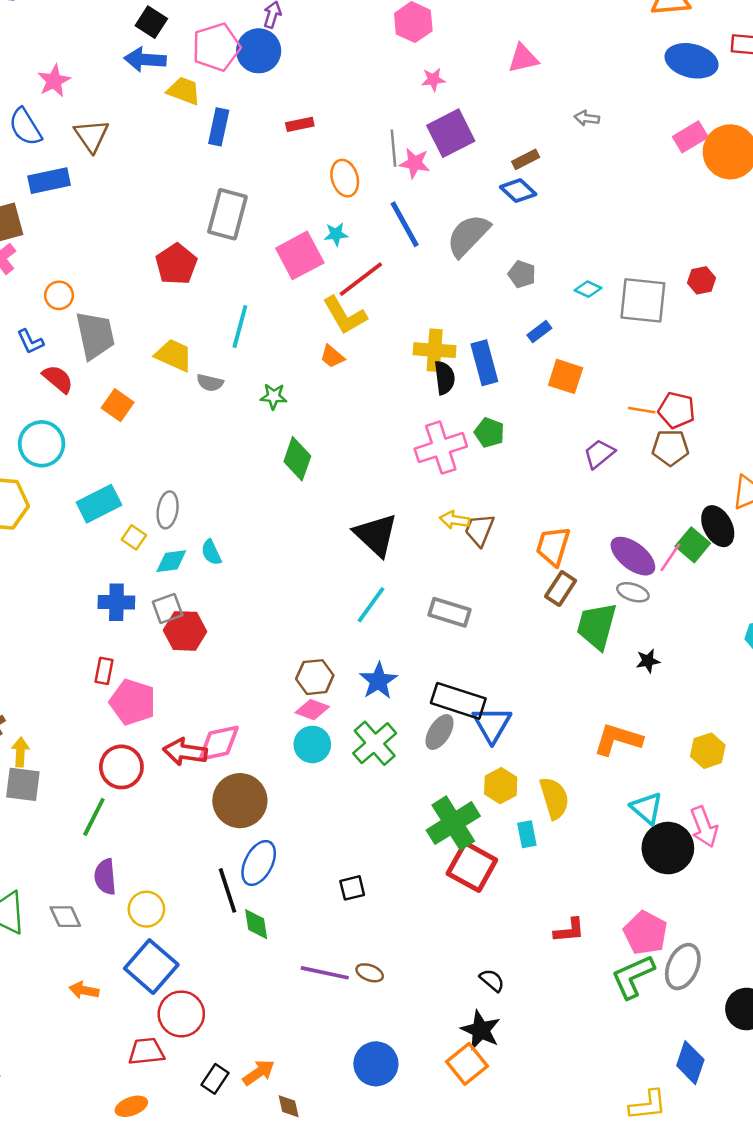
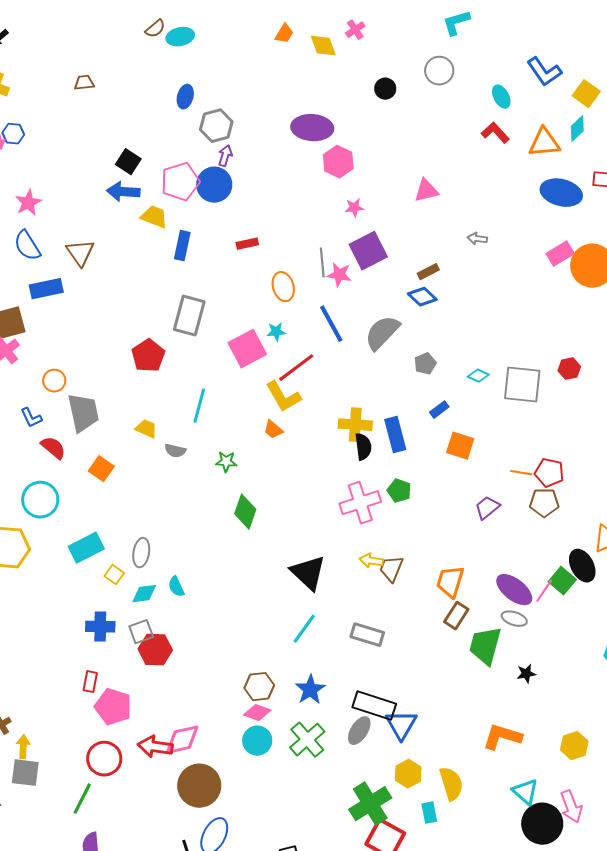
pink star: (54, 81) -> (28, 203), moved
gray pentagon: (522, 274) -> (425, 364), turned 30
yellow trapezoid: (174, 355) -> (146, 429), size x0.7

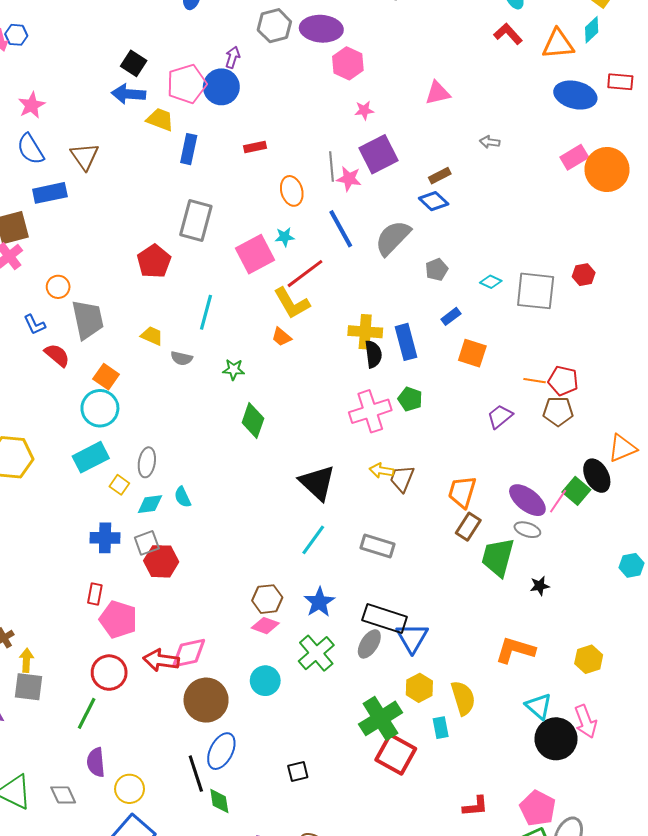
gray hexagon: (216, 126) -> (274, 26), moved
cyan circle: (40, 500) -> (100, 408), moved
cyan circle: (257, 741) -> (265, 681), moved

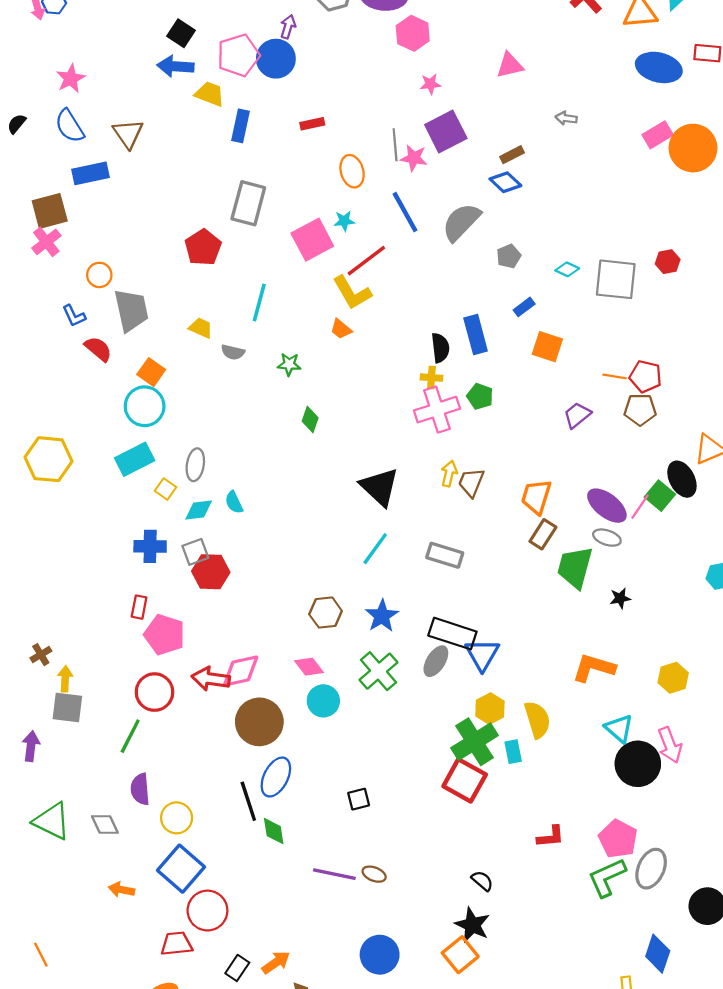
yellow cross: (365, 332) -> (431, 378), moved, size x0.6
green diamond: (253, 420) -> (310, 419), size x0.7
yellow arrow: (382, 470) -> (449, 474), turned 95
pink diamond: (265, 626) -> (309, 667), moved, turned 32
green cross: (381, 718) -> (475, 742), moved

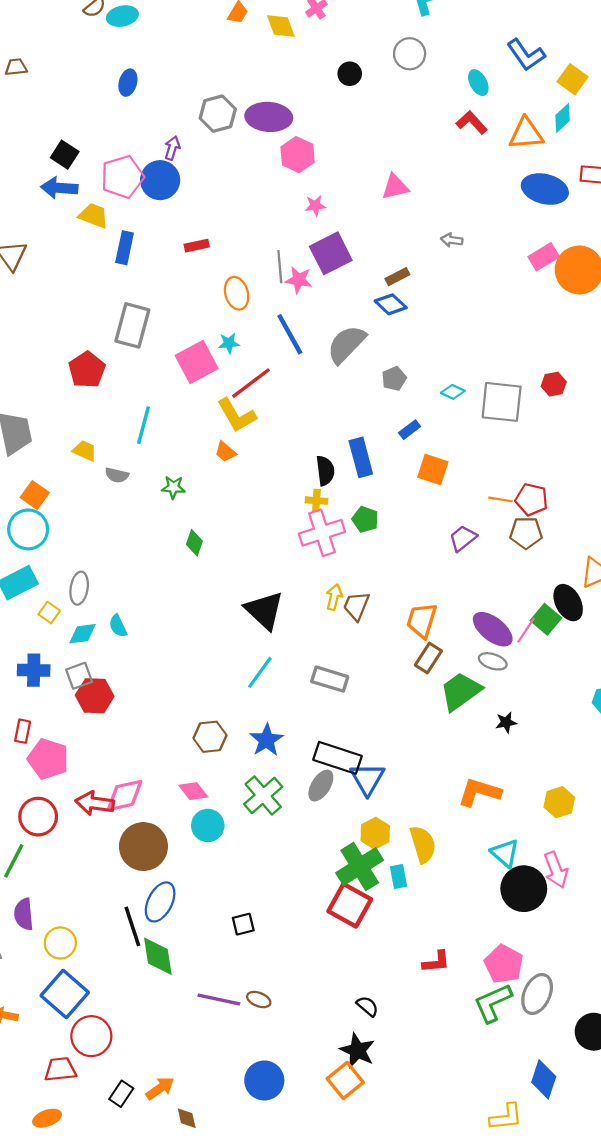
green trapezoid: (575, 567) -> (461, 691), turned 39
green diamond: (274, 831) -> (158, 956), size x1.4

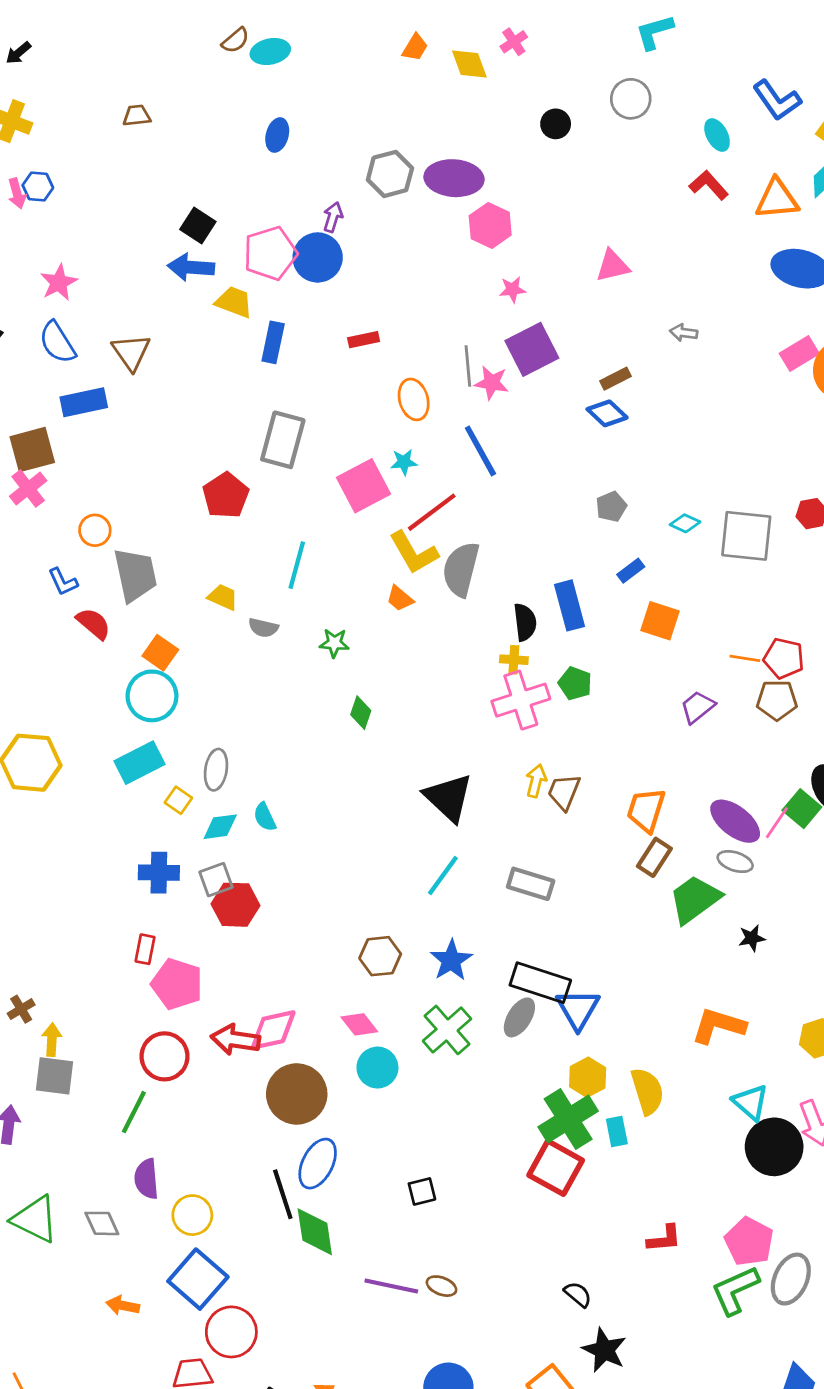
gray semicircle: (346, 344) -> (461, 569), moved, turned -30
black star: (357, 1051) -> (604, 1350), moved

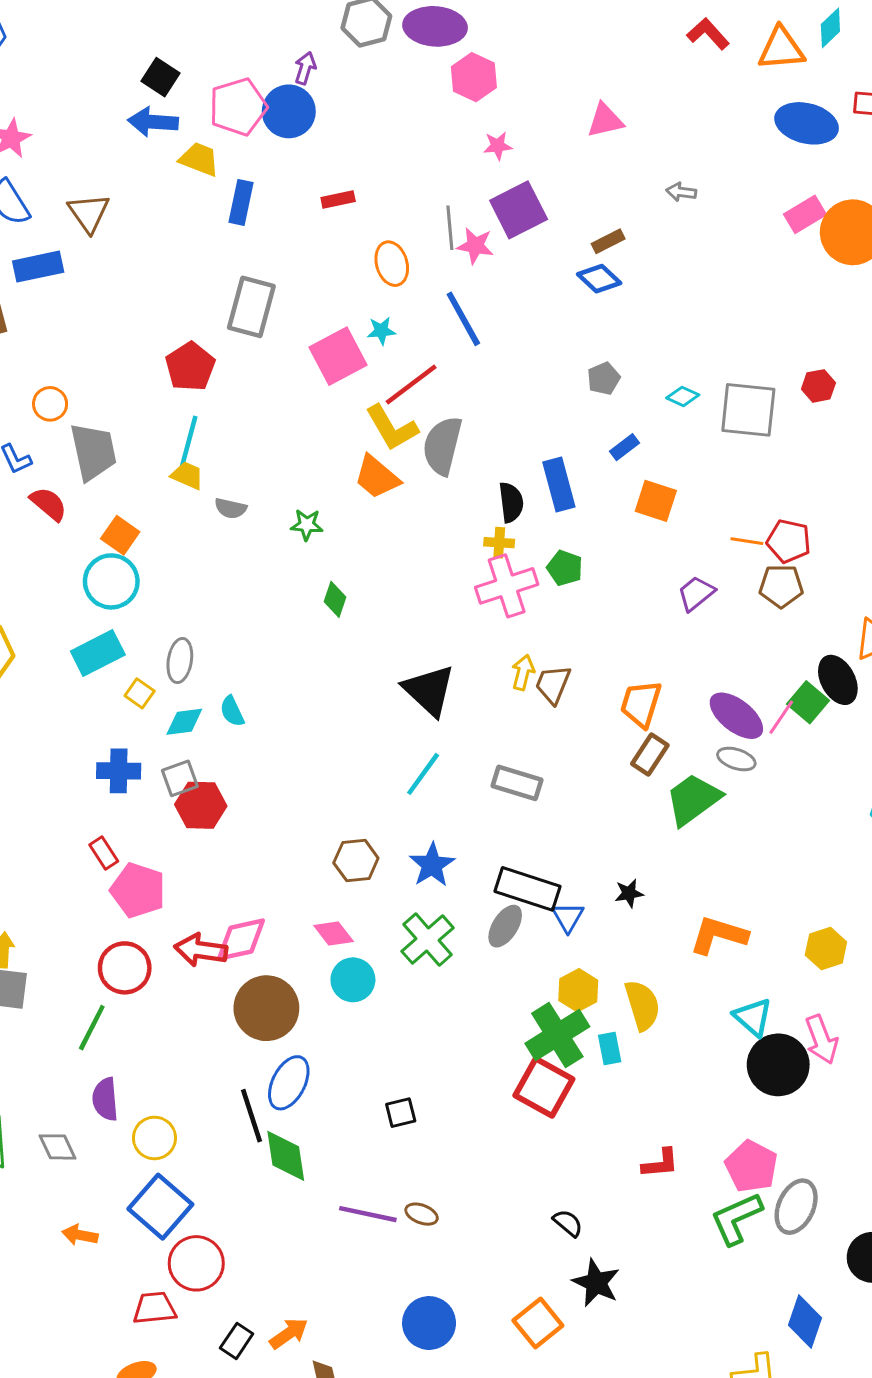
cyan line: (297, 565) -> (189, 441), moved
orange trapezoid: (400, 598) -> (377, 477), size x1.6
black star: (752, 938) -> (629, 893), moved
red rectangle: (145, 949) -> (104, 853), turned -44
blue triangle: (578, 1009) -> (568, 917), size x0.7

